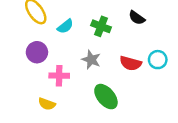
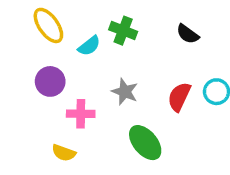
green cross: (101, 26) -> (123, 31), moved
red semicircle: (131, 63) -> (179, 97), turned 100

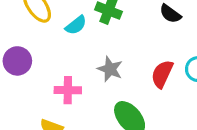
purple circle: (50, 81) -> (17, 61), moved

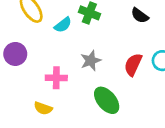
gray star: (110, 69) -> (91, 61), turned 30

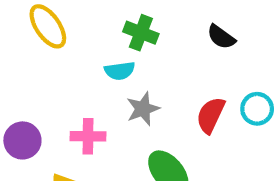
cyan semicircle: (63, 25) -> (120, 71), moved, turned 30
purple circle: (15, 54) -> (22, 140), moved

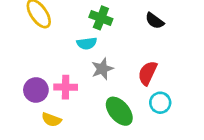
cyan circle: (257, 109) -> (160, 103), moved
purple circle: (22, 140) -> (36, 90), moved

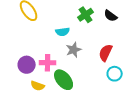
green cross: (101, 18) -> (86, 15), moved, turned 35
green ellipse: (119, 111) -> (64, 80), moved

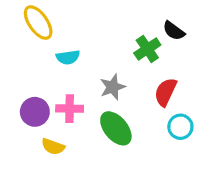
green cross: (86, 15) -> (147, 49), moved
cyan semicircle: (63, 32) -> (68, 57), moved
green ellipse: (64, 80) -> (116, 128), moved

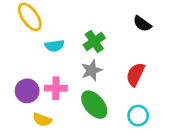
green cross: (147, 49) -> (94, 42), moved
cyan circle: (180, 127) -> (138, 116), moved

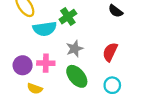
green cross: (94, 42) -> (68, 17), moved
cyan semicircle: (54, 46) -> (45, 29), size x1.5

